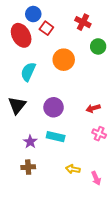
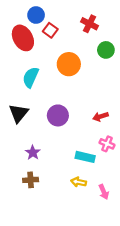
cyan rectangle: (56, 137) -> (85, 157), moved

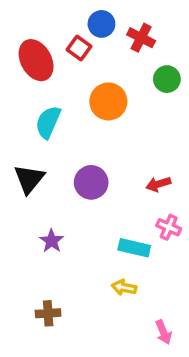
blue circle: (36, 15) -> (101, 24), moved
brown cross: (31, 180) -> (48, 313), moved
pink arrow: (104, 192) -> (163, 332), moved

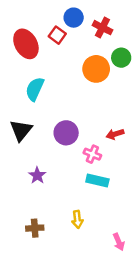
orange circle: (108, 101) -> (96, 69), moved
pink cross: (169, 227) -> (92, 154), moved
yellow arrow: (124, 287) -> (77, 219), moved, turned -108

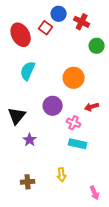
orange circle: (96, 69) -> (74, 78), moved
black triangle: (21, 130) -> (17, 116), moved

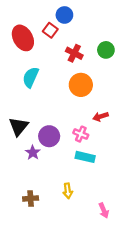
red cross: (82, 22) -> (74, 53), moved
purple circle: (53, 106) -> (49, 136), moved

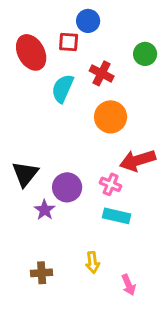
red square: (50, 30) -> (69, 42), turned -32
green circle: (106, 50) -> (145, 54), moved
cyan semicircle: (31, 77) -> (63, 88), moved
red arrow: (100, 117) -> (138, 160), size x1.6
pink arrow: (104, 210) -> (129, 285), moved

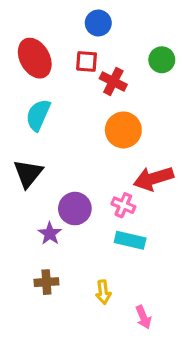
red square: (69, 42) -> (87, 61), moved
cyan semicircle: (63, 88) -> (38, 115), moved
black triangle: (25, 174) -> (28, 173), moved
brown cross: (42, 273) -> (46, 282), moved

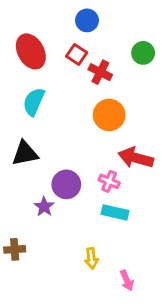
red square: (87, 61) -> (77, 54), turned 30
black triangle: (28, 173) -> (25, 153), turned 40
red arrow: (153, 178) -> (136, 158), turned 32
brown cross: (46, 282) -> (15, 249), moved

